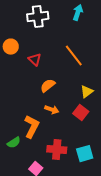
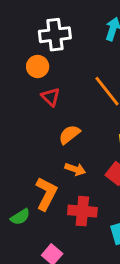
orange circle: (11, 47) -> (38, 67), moved
red cross: (57, 150) -> (82, 211), moved

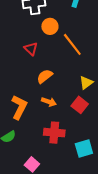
orange circle: (38, 67) -> (50, 26), moved
orange L-shape: (46, 194) -> (19, 107), moved

